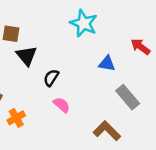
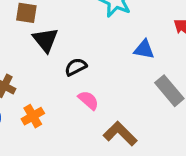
black semicircle: (51, 78) -> (76, 67), turned 30
brown L-shape: (107, 131) -> (120, 134), moved

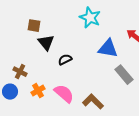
blue triangle: (144, 49) -> (108, 49), size x1.5
pink semicircle: (88, 100) -> (64, 94), moved, size x1.5

